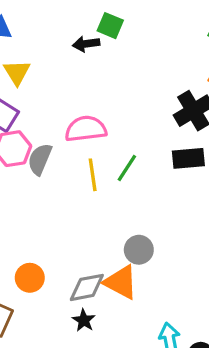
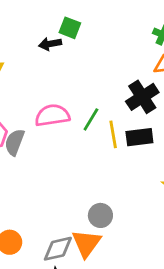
green line: (127, 168) -> (91, 119), moved
yellow line: (93, 175) -> (113, 134), moved
orange triangle: (121, 282) -> (86, 243), turned 40

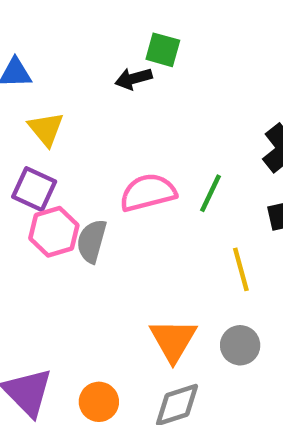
yellow line: (113, 134) -> (241, 269), moved
orange triangle: (86, 243) -> (173, 340), moved

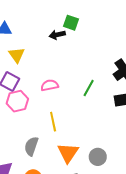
pink semicircle: (148, 193) -> (50, 85), moved, size x0.7
gray semicircle: (92, 241) -> (31, 146), moved
yellow line: (241, 269) -> (53, 122), moved

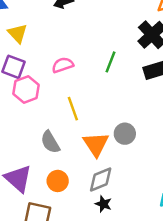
gray semicircle: (31, 146) -> (50, 142), turned -42
gray circle: (98, 157) -> (125, 134), moved

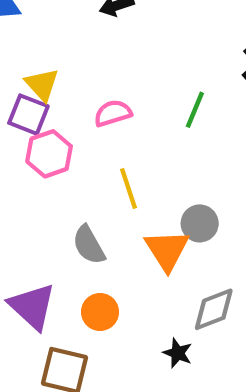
yellow triangle: (18, 33) -> (42, 85), moved
gray circle: (125, 134) -> (200, 223), moved
gray diamond: (101, 180) -> (214, 309), moved

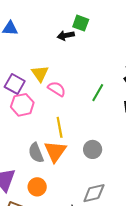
yellow triangle: (42, 85) -> (40, 74), moved
pink semicircle: (113, 113) -> (57, 89), turned 42
orange triangle: (167, 250) -> (55, 151), moved

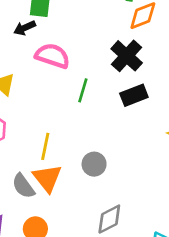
pink semicircle: (57, 89) -> (53, 56), moved, size x1.4
yellow line: (60, 127) -> (45, 146), turned 36

